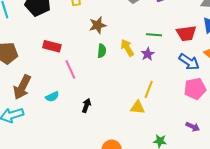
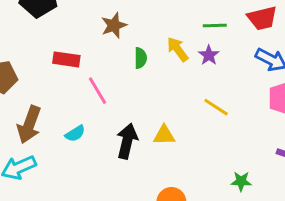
brown star: (98, 25) -> (114, 25), moved
yellow line: (149, 89) -> (216, 107), turned -72
black arrow: (86, 106) -> (127, 141), size x1.6
yellow triangle: (138, 107) -> (164, 135), moved

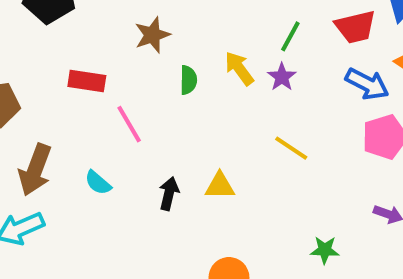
green line: (215, 26) -> (290, 36), turned -60
cyan semicircle: (75, 134) -> (98, 183), turned 72
black arrow: (127, 141) -> (169, 194), size x0.7

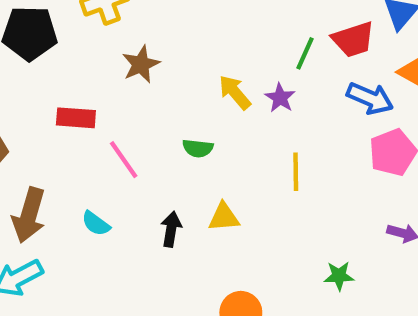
green line: (290, 36) -> (305, 53), moved
green semicircle: (188, 80) -> (198, 148), moved, turned 100
yellow line: (291, 148) -> (296, 172), turned 60

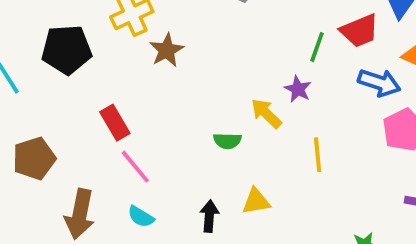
brown star: (141, 64) -> (167, 50), moved
yellow arrow: (235, 92) -> (266, 113), moved
red rectangle: (76, 118) -> (115, 123), turned 60
pink line: (124, 160) -> (135, 167), moved

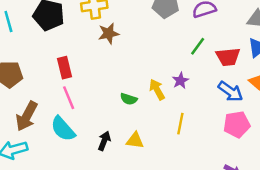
green line: (317, 47) -> (198, 46), moved
cyan semicircle: (141, 217) -> (63, 129), size x1.6

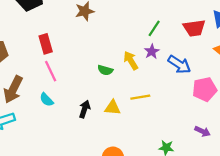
green line: (198, 46) -> (154, 28), moved
blue arrow: (230, 92) -> (179, 64), moved
yellow line: (180, 124) -> (140, 97), moved, turned 72
cyan semicircle: (63, 129) -> (47, 100), size x0.6

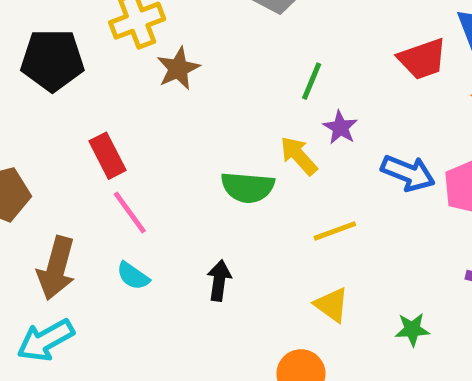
green line: (154, 28) -> (312, 81), moved
blue arrow: (179, 64) -> (408, 173), moved
green semicircle: (105, 70) -> (248, 187), size x1.5
yellow triangle: (113, 108) -> (332, 305), moved, turned 42

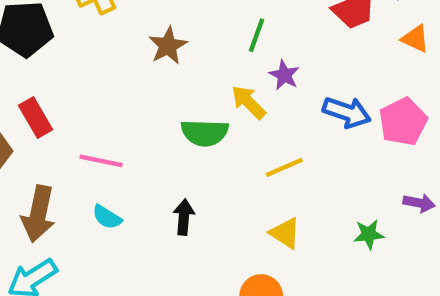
brown star: (178, 68) -> (168, 46), moved
red rectangle: (108, 156) -> (35, 118), moved
pink line: (130, 213) -> (101, 161), turned -39
green star: (412, 329) -> (369, 234), moved

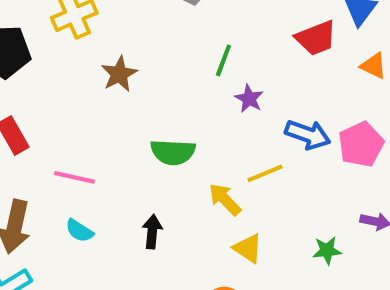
brown star: (168, 46) -> (119, 74), moved
yellow arrow: (249, 102) -> (225, 199), moved
yellow line: (284, 167) -> (265, 173), moved

